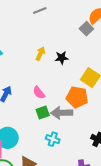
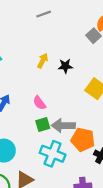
orange pentagon: (77, 97) -> (83, 140), moved
cyan cross: (53, 139) -> (53, 154), size x1.6

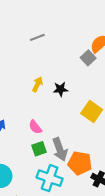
gray arrow: (63, 126) -> (60, 149), turned -110

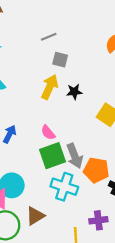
gray square: (88, 58) -> (60, 60), moved, turned -32
yellow arrow: (37, 84) -> (50, 87), size x1.5
green square: (39, 149) -> (52, 156), size x1.6

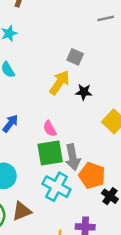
gray line: (49, 37) -> (106, 18), moved

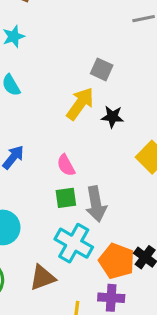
green square: (50, 153) -> (66, 198), size x0.6
orange pentagon: (92, 176) -> (117, 261), moved
brown triangle: (22, 211) -> (42, 278), moved

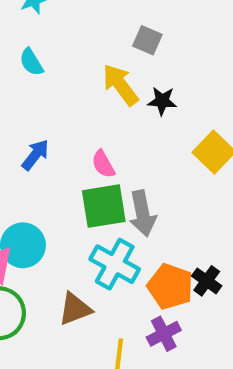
yellow arrow: (80, 104) -> (120, 85), turned -72
green square: (66, 198) -> (104, 206), size x1.6
purple cross: (111, 298) -> (164, 334), turned -30

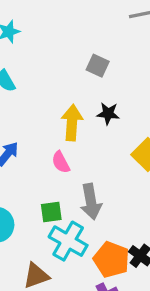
yellow arrow: (120, 85) -> (72, 123), moved, turned 40
green square: (104, 206) -> (51, 212), moved, size x0.6

